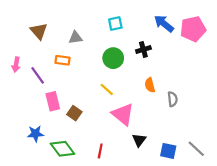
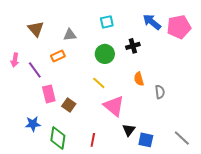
orange rectangle: (62, 60) -> (58, 56), turned -32
green diamond: (62, 149) -> (58, 138), turned 45
blue square: (168, 151) -> (146, 140), moved

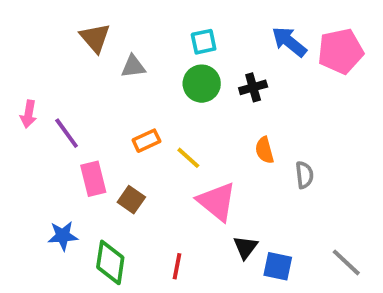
brown triangle: (36, 29) -> (95, 38), moved
green circle: (105, 54) -> (202, 84), moved
orange rectangle: (58, 56) -> (146, 141), moved

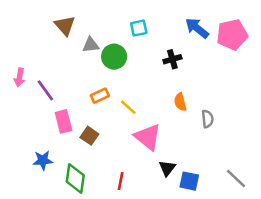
green circle: (202, 84) -> (114, 57), moved

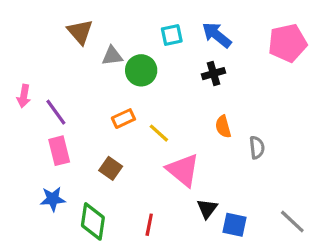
blue arrow: (197, 28) -> (217, 35), moved
pink rectangle: (64, 121) -> (59, 151), moved

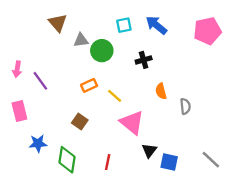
black cross: (213, 74) -> (144, 60), moved
pink rectangle: (59, 151) -> (19, 111), moved

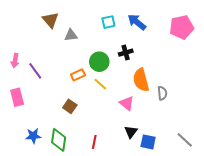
green circle: (102, 51) -> (99, 62), moved
orange semicircle: (161, 91) -> (141, 80), size x1.6
pink triangle: (132, 123) -> (127, 103), moved, size x0.7
blue star: (38, 143) -> (33, 136), moved

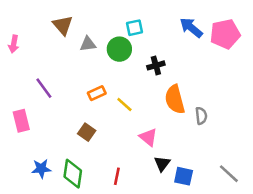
blue arrow: (137, 22) -> (191, 28), moved
pink arrow: (15, 61) -> (14, 44), moved
green circle: (99, 62) -> (119, 49), moved
pink triangle: (127, 103) -> (148, 137), moved

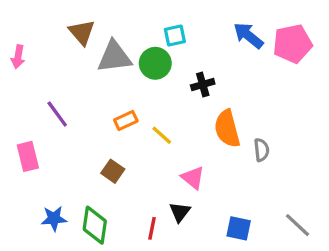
gray triangle: (88, 44) -> (114, 57), size x1.6
black triangle: (162, 164) -> (180, 212), moved

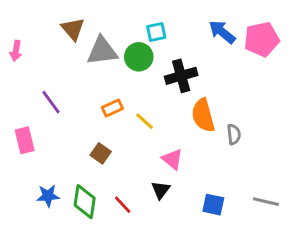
black cross: (203, 85) -> (181, 76), size x1.5
gray line: (297, 225) -> (266, 202), turned -30
red line: (152, 228) -> (123, 205), moved, turned -54

